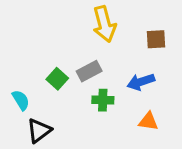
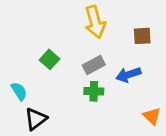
gray rectangle: (89, 71) -> (94, 65), moved
green square: (57, 79) -> (49, 59), moved
orange triangle: (148, 121) -> (152, 116), moved, turned 36

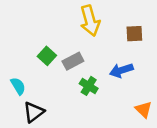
gray rectangle: (94, 65) -> (73, 61), moved
green cross: (94, 91) -> (89, 86), turned 30

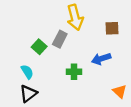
gray rectangle: (73, 61) -> (60, 39), moved, turned -35
cyan semicircle: (18, 86) -> (27, 72), moved
green cross: (89, 86) -> (74, 72), turned -32

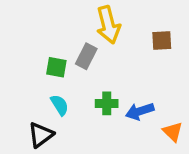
green square: (39, 47) -> (56, 67), turned -32
blue arrow: (101, 59) -> (140, 111), moved
cyan semicircle: (27, 72) -> (60, 105), moved

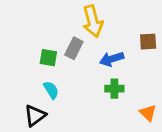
brown square: (162, 41) -> (148, 42), moved
green cross: (107, 103) -> (114, 89), moved
blue arrow: (140, 111) -> (112, 59), moved

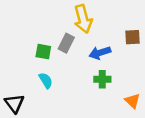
black triangle: (35, 116) -> (14, 103), moved, turned -30

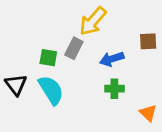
yellow arrow: (83, 19) -> (93, 21), turned 56
cyan semicircle: (46, 80) -> (51, 90), size x1.6
black triangle: (14, 103) -> (16, 85), moved

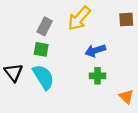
brown square: (148, 41) -> (126, 19), moved
gray rectangle: (74, 48) -> (45, 26), moved

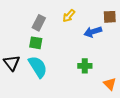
yellow arrow: (79, 18) -> (69, 16), size x0.6
blue arrow: (95, 51) -> (93, 32), moved

